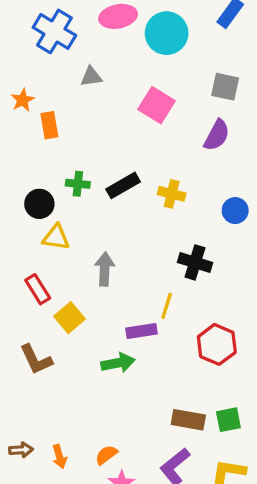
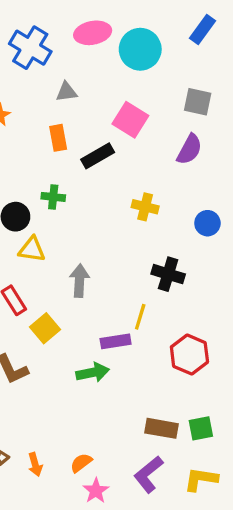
orange rectangle: (49, 125) -> (58, 138), moved
black rectangle: (123, 185) -> (98, 156), moved

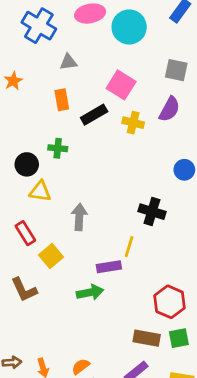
yellow cross: (145, 207) -> (133, 123), moved
red hexagon: (189, 354) -> (170, 302), moved

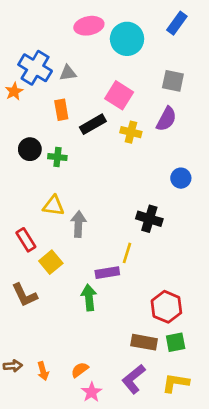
blue cross: (39, 26) -> (35, 68), moved
black circle: (27, 164) -> (30, 149), moved
yellow triangle: (40, 191) -> (53, 206), moved
green arrow: (90, 292) -> (89, 298), turned -85

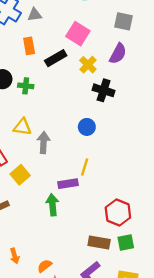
yellow cross: (131, 132) -> (88, 65), turned 30
blue circle: (181, 178) -> (87, 127), moved
black cross: (149, 219) -> (104, 90), moved
orange arrow: (43, 371) -> (15, 256), moved

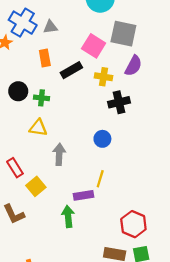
gray square: (124, 21) -> (123, 34), moved, size x1.4
yellow cross: (88, 65) -> (104, 77), turned -35
black cross: (104, 90) -> (119, 102), turned -30
yellow triangle: (22, 127) -> (38, 128), moved

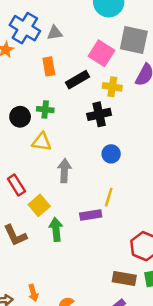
black circle: (18, 91) -> (20, 117), moved
black cross: (119, 102) -> (99, 114), moved
green arrow: (68, 216) -> (56, 229), moved

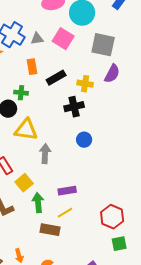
pink square: (102, 53) -> (63, 39), moved
green cross: (45, 110) -> (21, 93), moved
yellow triangle: (42, 142) -> (26, 130), size x1.4
yellow line: (109, 197) -> (65, 213), moved, turned 42
brown rectangle: (124, 278) -> (50, 230), moved

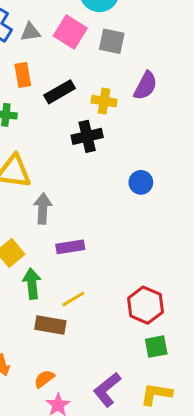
gray square: (103, 45) -> (112, 41), moved, size x0.7
blue circle: (84, 140) -> (141, 182), moved
purple rectangle: (67, 191) -> (70, 247), moved

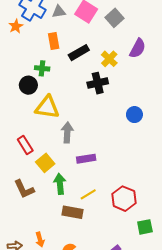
gray square: (112, 41) -> (114, 18), turned 36
yellow cross: (104, 101) -> (109, 59), turned 35
red hexagon: (145, 305) -> (124, 199), moved

